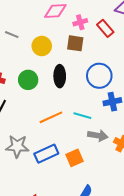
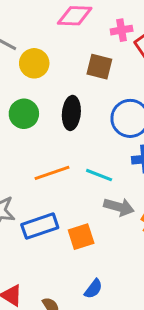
pink cross: (80, 22) -> (122, 30), moved
yellow circle: (42, 46) -> (34, 63), moved

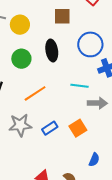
orange line: (52, 173) -> (35, 93), moved
blue rectangle: (40, 226) -> (50, 128), size x0.7

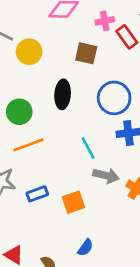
green circle: (21, 59) -> (19, 112), moved
cyan line: (80, 86) -> (88, 148), turned 42

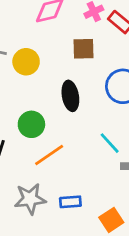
blue rectangle: (37, 194) -> (70, 202), turned 30
orange square: (74, 202) -> (111, 220), moved

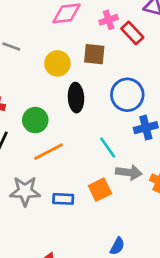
yellow circle: (26, 62) -> (57, 63), moved
orange square: (111, 220) -> (100, 190), moved

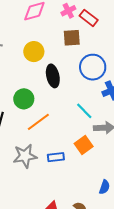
brown square: (94, 54) -> (72, 38), moved

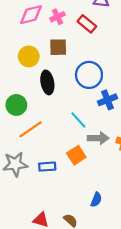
pink cross: (68, 11) -> (57, 17), moved
brown square: (72, 38) -> (58, 47), moved

